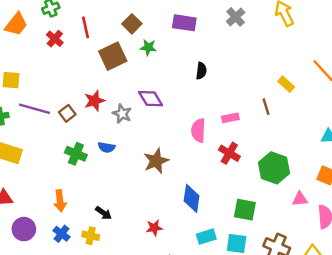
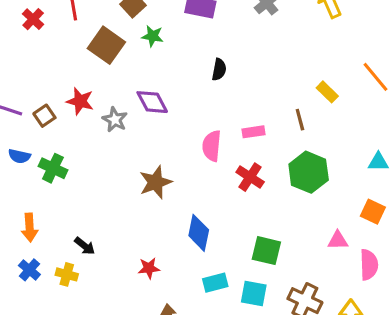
brown square: (113, 56) -> (106, 45), turned -32
red star: (94, 101) -> (80, 101), turned 30
blue semicircle: (107, 147) -> (19, 156), moved
green hexagon: (274, 168) -> (309, 172), moved

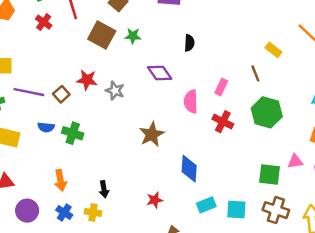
green star: (153, 36) -> (133, 36), moved
purple diamond: (152, 102) -> (160, 73), moved
pink rectangle: (254, 132) -> (221, 87), turned -49
black arrow: (85, 246) -> (104, 189), turned 49
green square: (266, 251) -> (269, 174), moved

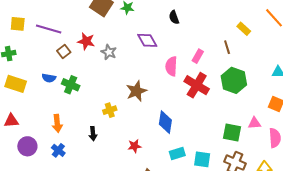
black semicircle: (189, 43) -> (174, 17), turned 152
purple line: (29, 92) -> (49, 29), moved
red cross: (223, 122) -> (197, 85), size x1.4
yellow cross: (93, 212) -> (110, 110), moved, turned -32

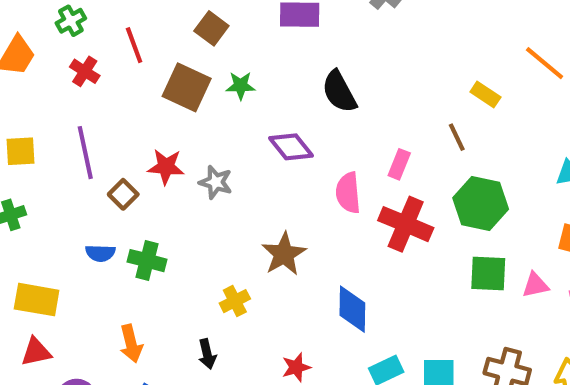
black semicircle: (174, 17) -> (339, 92), size x1.5
purple line: (49, 29) -> (85, 153), turned 70
yellow rectangle: (16, 84) -> (37, 300), moved
green square: (232, 132) -> (488, 273), moved

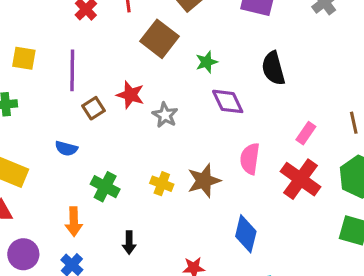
green star: (241, 86) -> (207, 62), moved, turned -30
pink semicircle: (348, 193) -> (250, 159), moved
green cross: (147, 261) -> (105, 187), moved
yellow cross: (235, 301) -> (162, 184), moved, turned 35

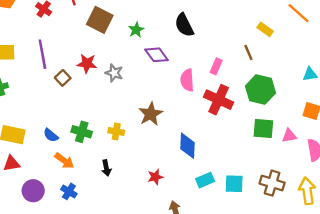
blue semicircle: (66, 148) -> (51, 135), moved, turned 35
pink semicircle: (250, 159) -> (187, 80), moved
yellow cross: (162, 184) -> (116, 132), moved
orange arrow: (74, 222) -> (64, 161), turned -42

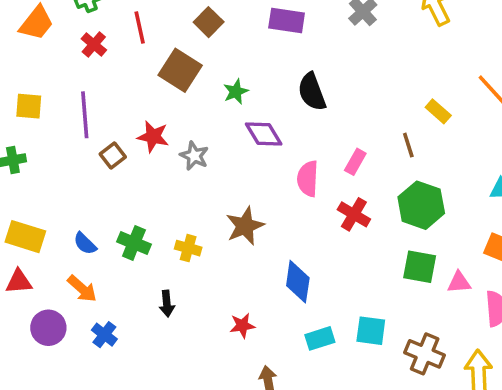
red cross: (219, 100) -> (354, 214), size x0.7
orange arrow: (64, 161) -> (82, 289), moved
cyan square: (234, 184) -> (371, 331), moved

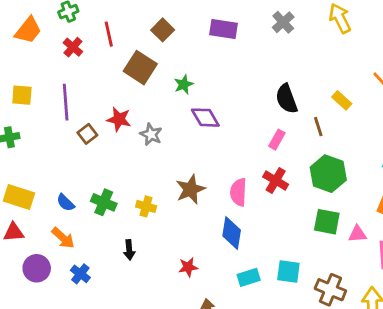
black semicircle: (312, 92) -> (287, 99), moved
pink semicircle: (308, 179) -> (238, 192), moved

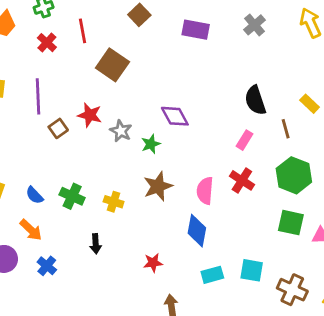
brown square: (163, 30) -> (139, 15), moved
green star: (184, 84) -> (151, 144), moved

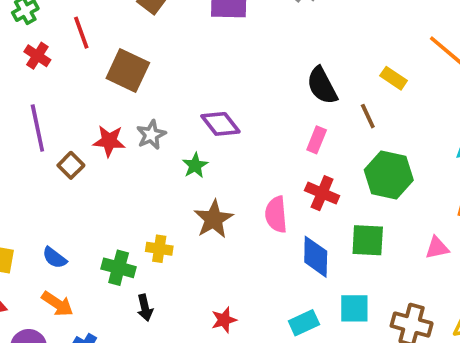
gray star: (121, 131) -> (151, 135), moved, turned 30
green cross: (72, 196) -> (119, 268), moved
green square: (291, 223) -> (368, 240), moved
blue diamond: (197, 231) -> (316, 257), moved

